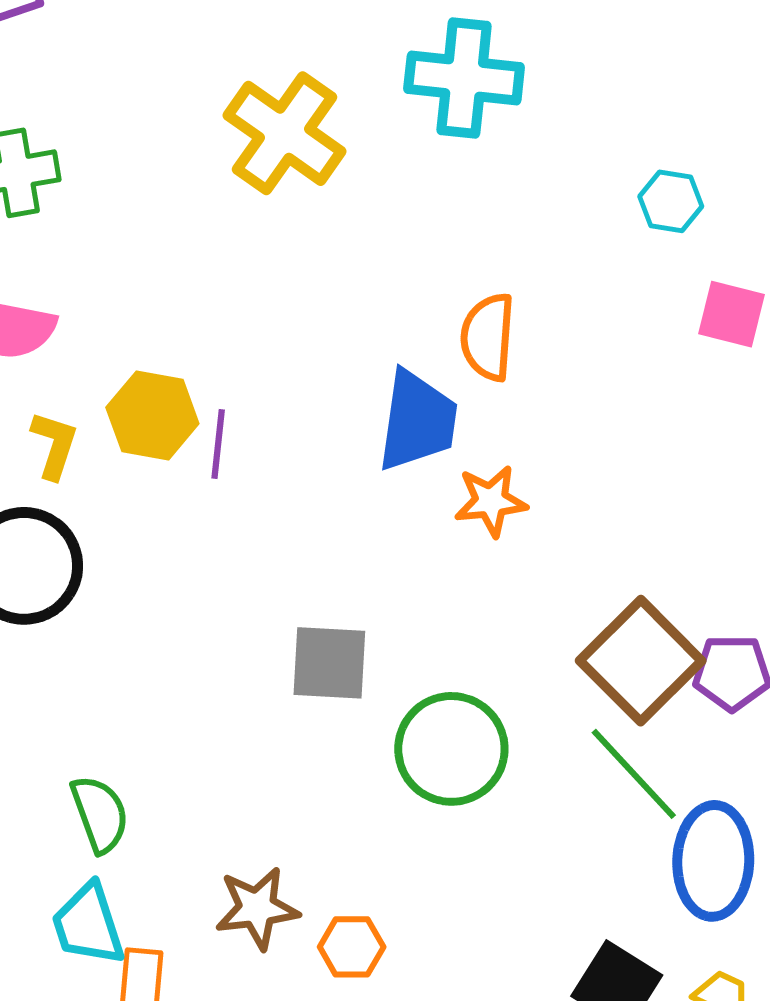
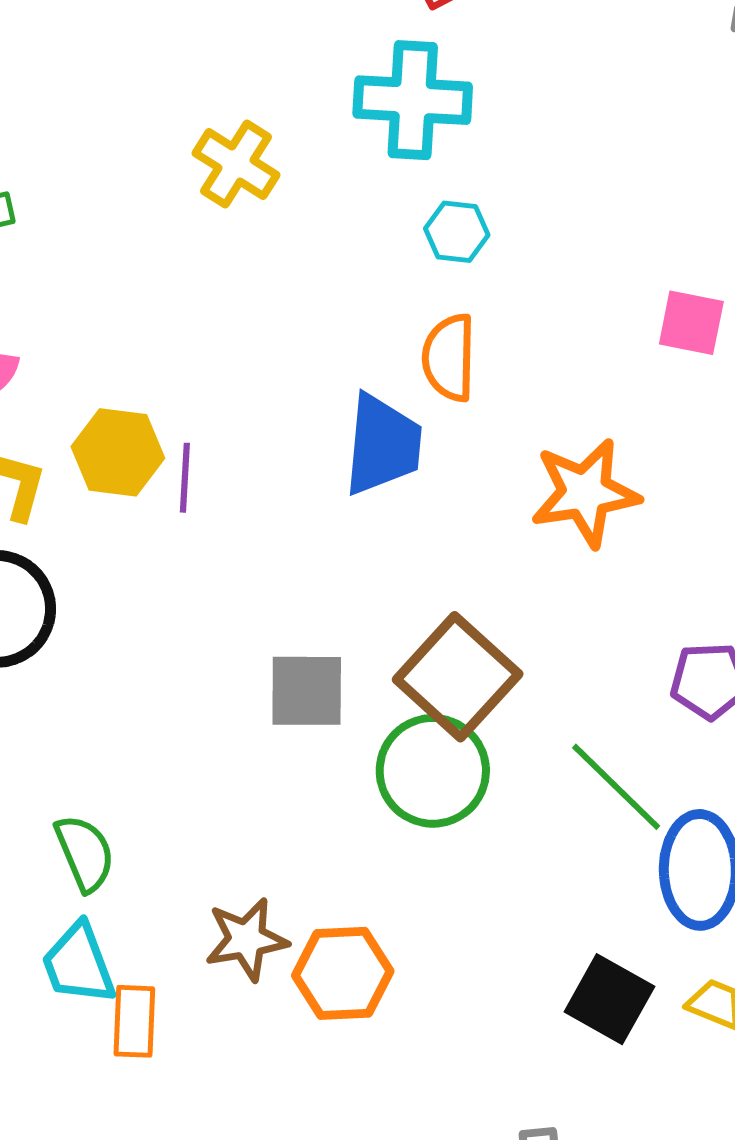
yellow cross: (285, 133) -> (236, 164), size x0.7
cyan hexagon: (671, 201) -> (457, 232), moved
orange star: (491, 501) -> (585, 493), moved, size x1.5
brown square: (641, 661) -> (458, 677), moved
orange hexagon: (352, 947) -> (343, 973), size x1.5

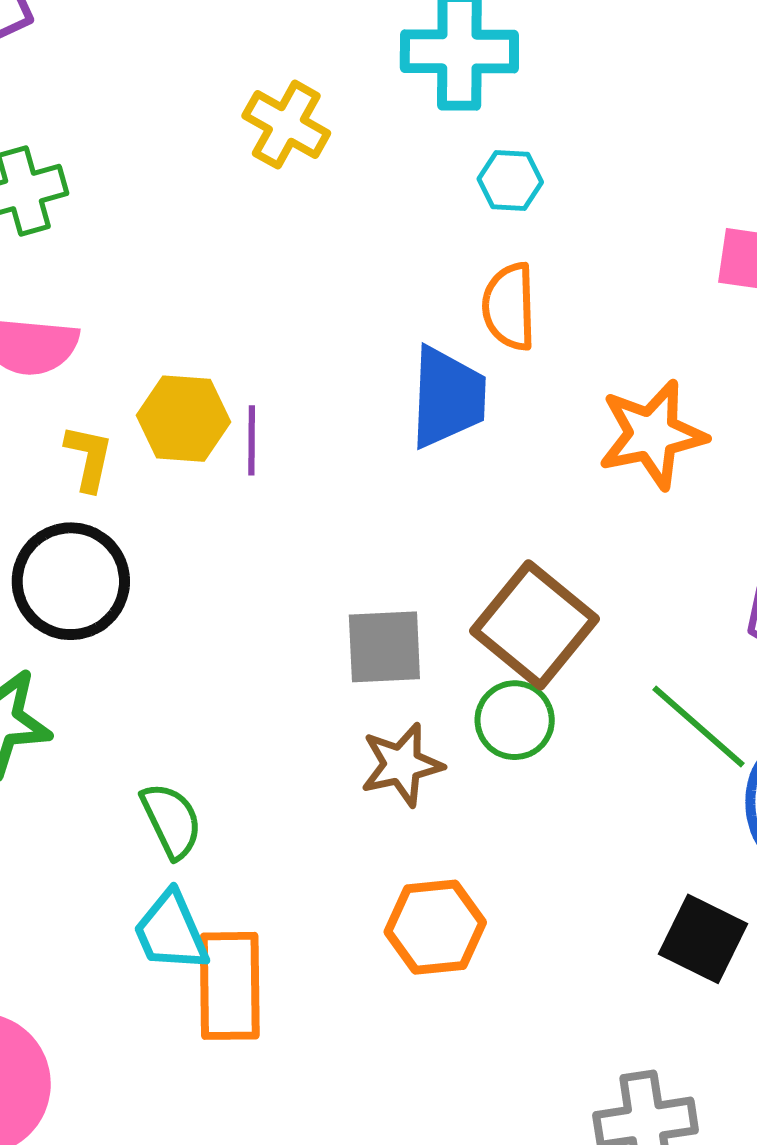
green circle: (433, 771) -> (515, 720), size x0.7
brown star: (246, 939) -> (402, 765), moved
orange rectangle: (134, 1021) -> (230, 986), size x1.5

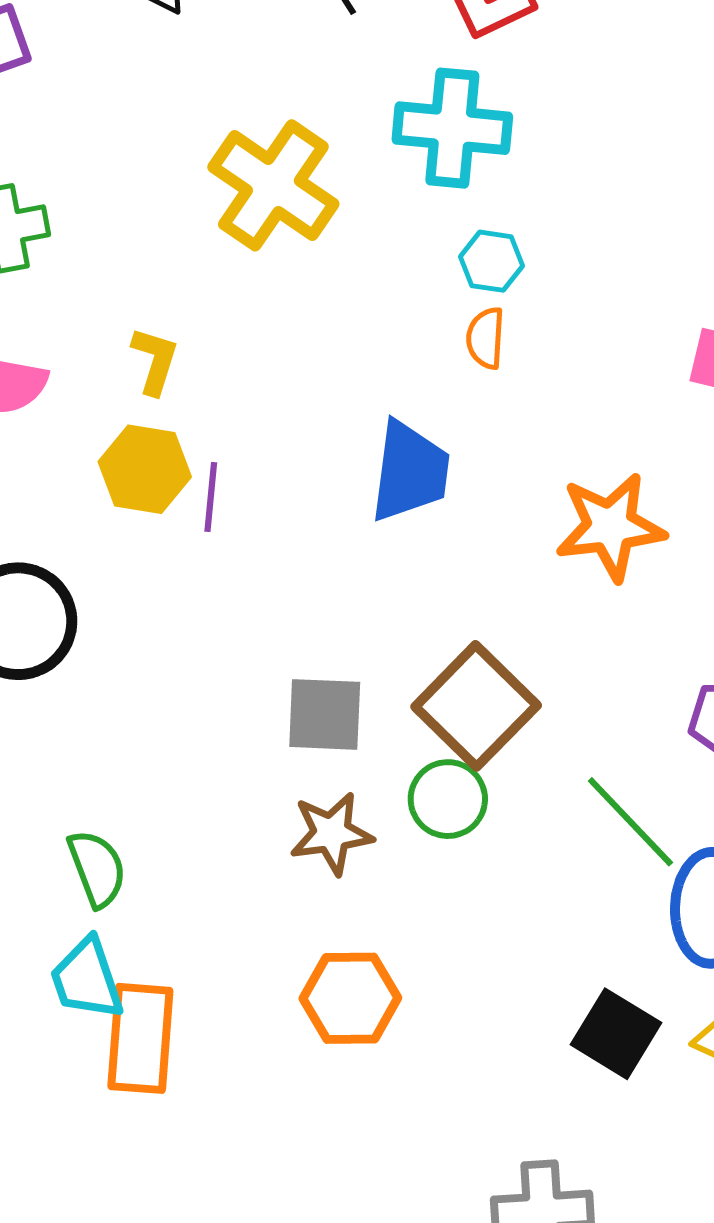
yellow cross: (286, 125) -> (273, 185), size x1.5
orange semicircle: (509, 307) -> (486, 338), moved, size x0.7
yellow L-shape: (89, 458) -> (155, 361), moved

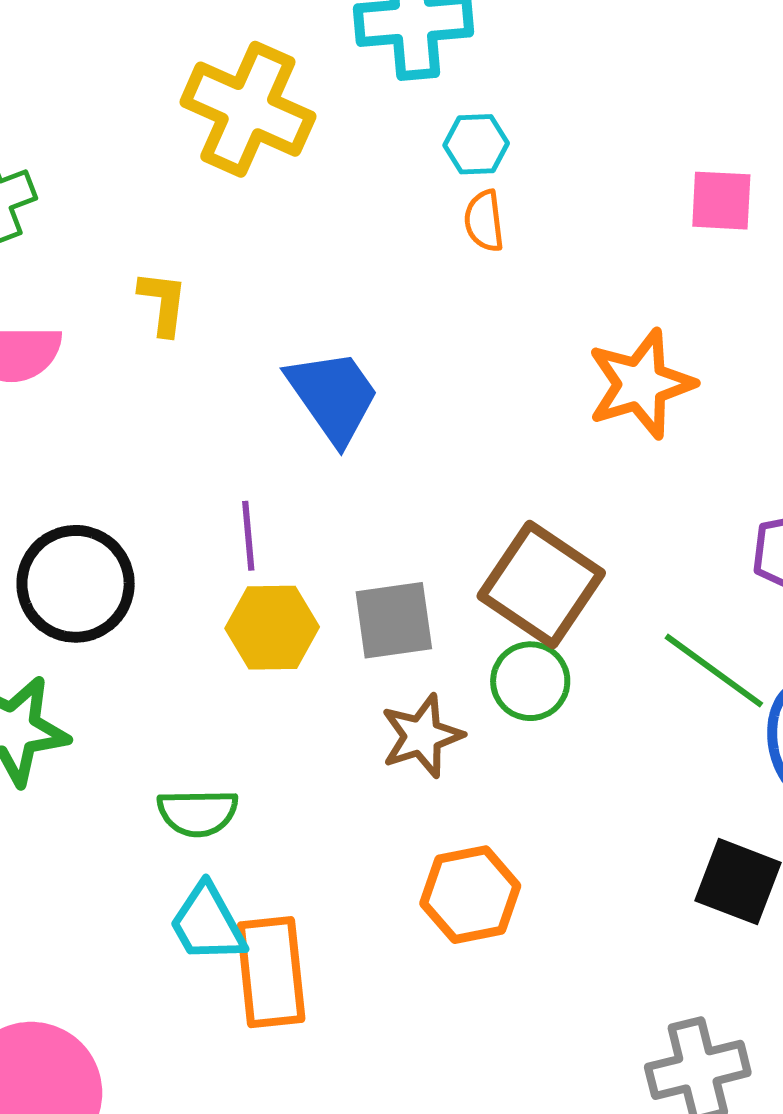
yellow hexagon: (145, 469) -> (272, 628), moved
blue trapezoid: (410, 471) -> (333, 396), moved, turned -32
purple line: (211, 497) -> (248, 536), moved
green semicircle: (97, 868) -> (198, 813), turned 120

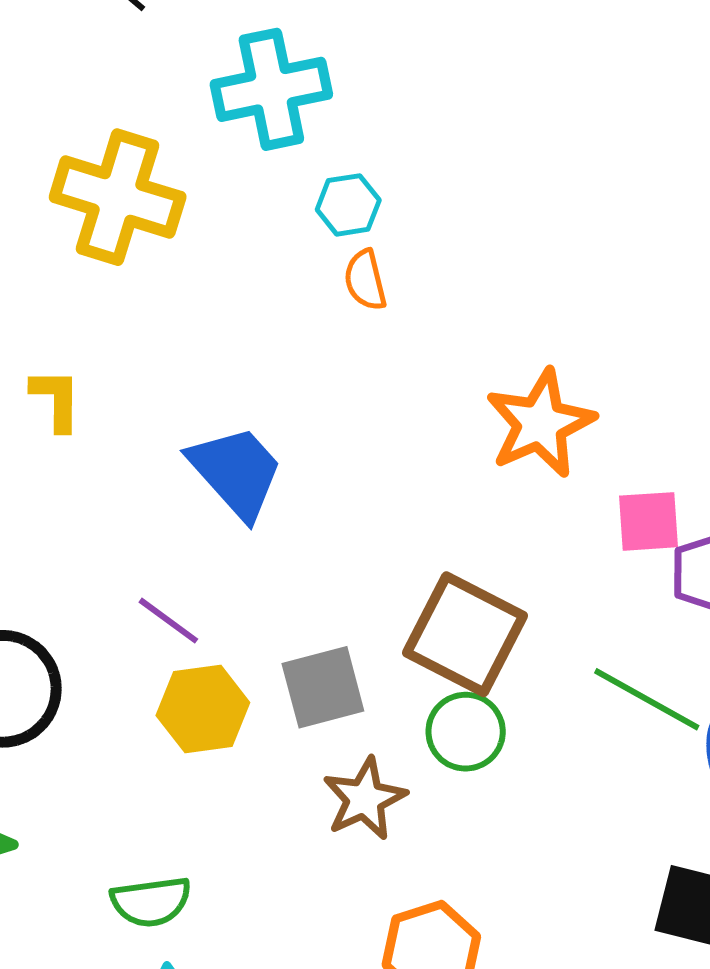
pink square: (721, 201) -> (648, 521), moved
purple line: (248, 536) -> (168, 621), turned -42

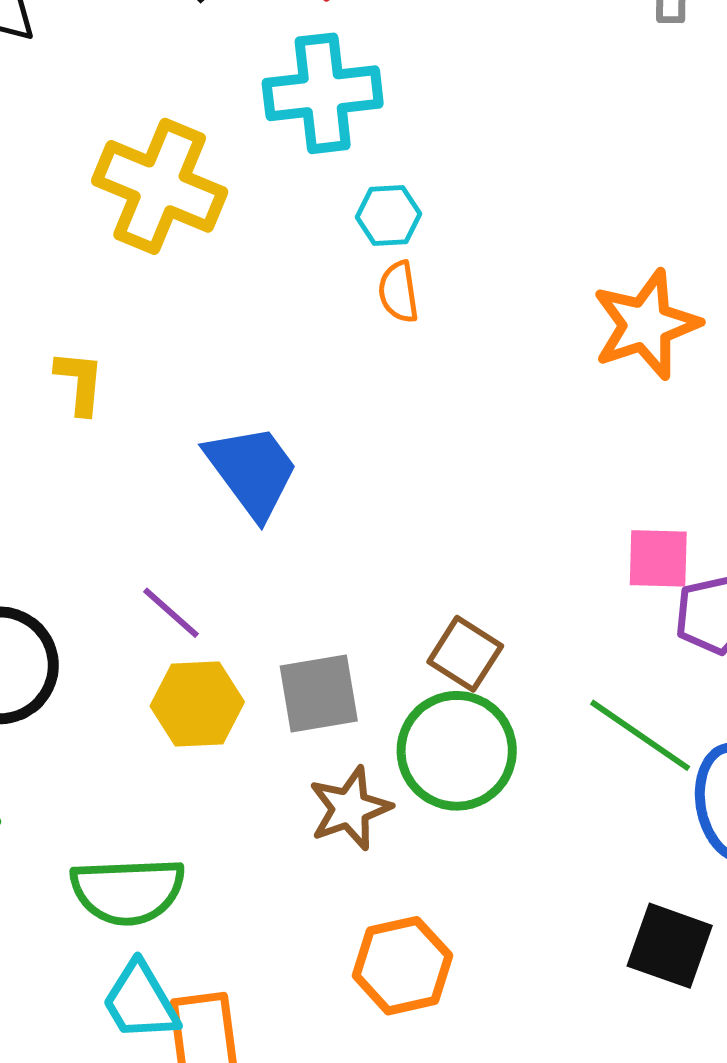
orange star: (540, 423) -> (646, 325), moved
brown square: (465, 634) -> (465, 654), size x0.6
green circle: (466, 732) -> (457, 751), size x1.5
green semicircle: (151, 902) -> (128, 891), size x1.4

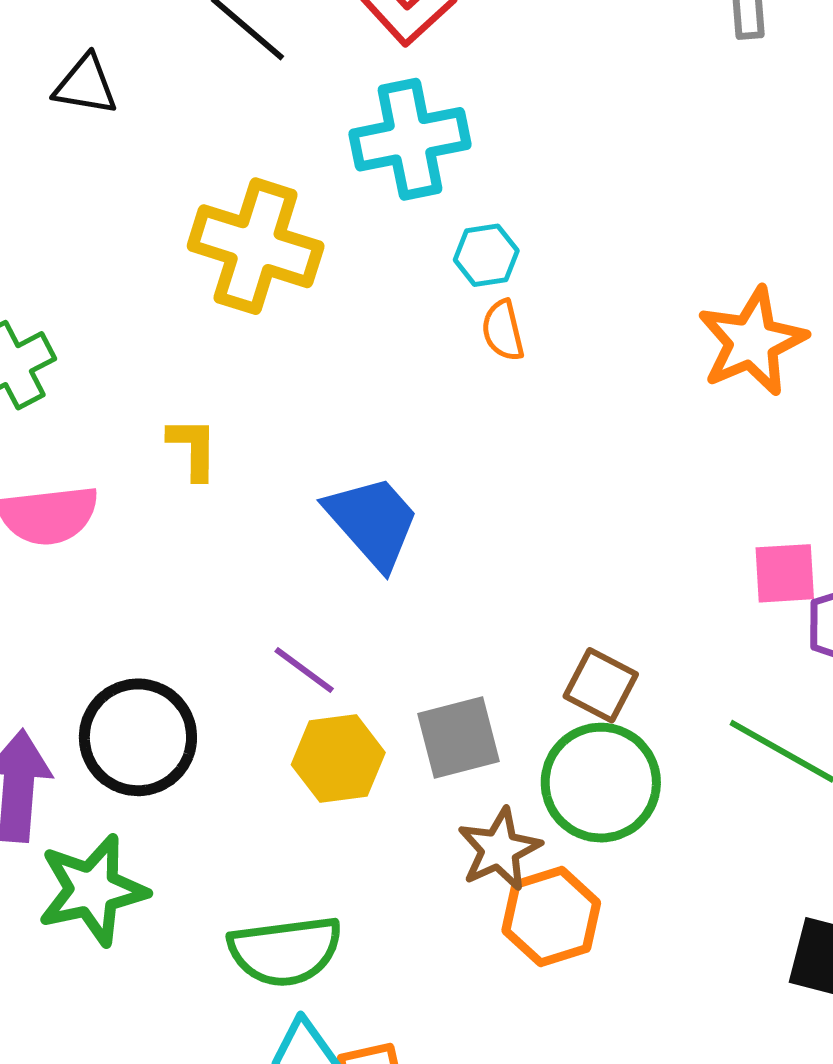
orange hexagon: (402, 966) -> (551, 917), moved

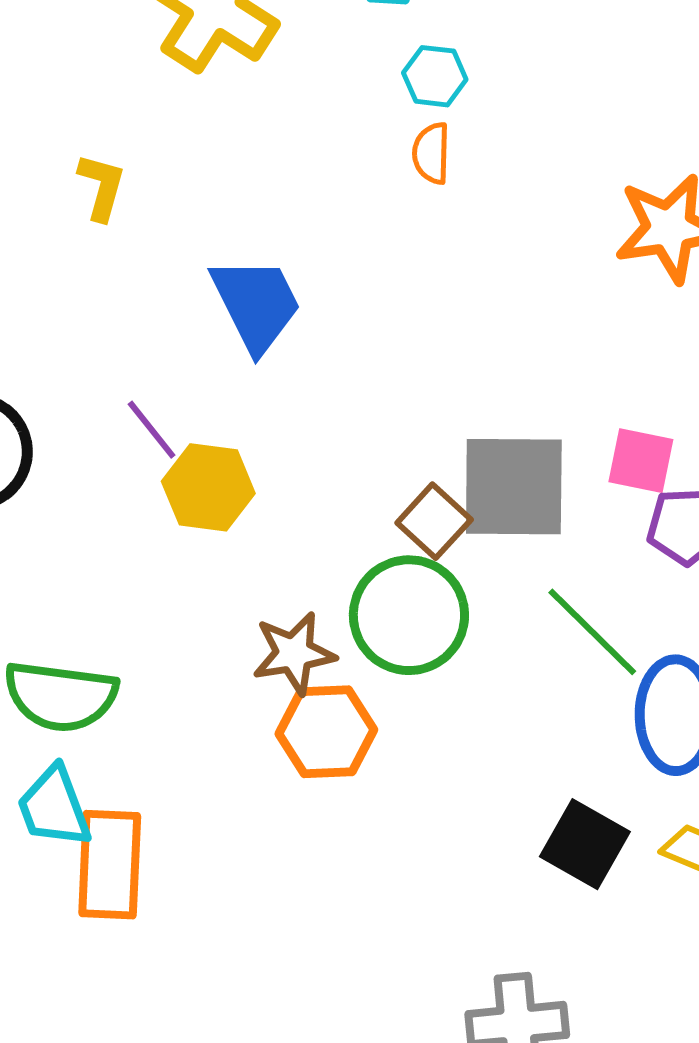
gray square: (458, 737) -> (514, 487), moved, size x1.4
yellow hexagon: (338, 759) -> (208, 487), moved

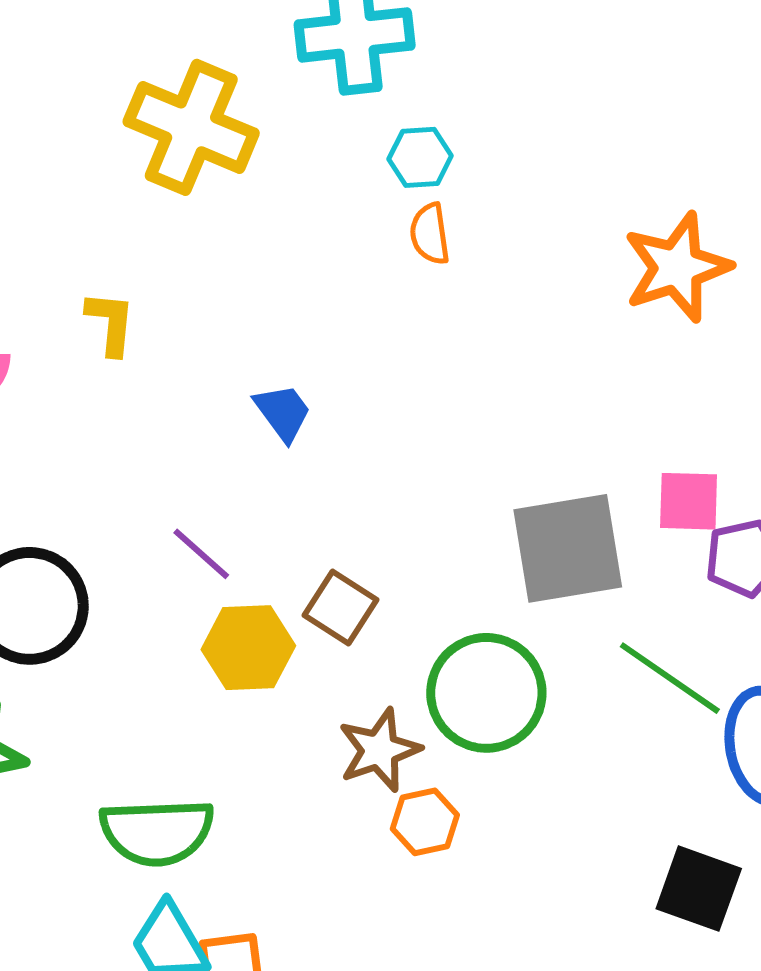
blue trapezoid: (256, 304) -> (283, 412), size x0.6
yellow hexagon: (208, 487) -> (248, 648), moved
brown square: (434, 521) -> (341, 608), moved
orange hexagon: (326, 732) -> (425, 822), size x0.7

